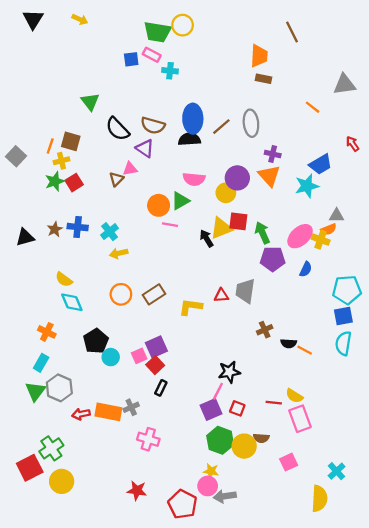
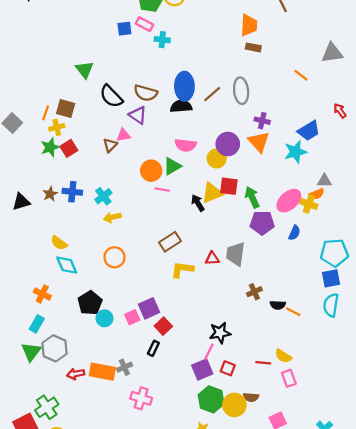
brown rectangle: (154, 294) -> (170, 242), moved
red square: (155, 365) -> (163, 326), moved
pink rectangle: (300, 419) -> (289, 378), size x0.7

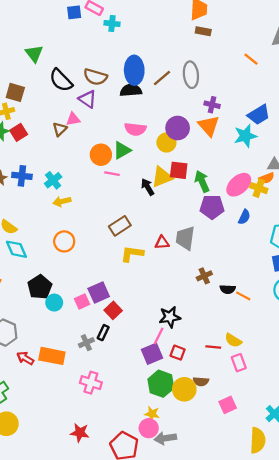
gray cross: (124, 367) -> (86, 343), moved
red arrow: (76, 374) -> (25, 358), turned 42

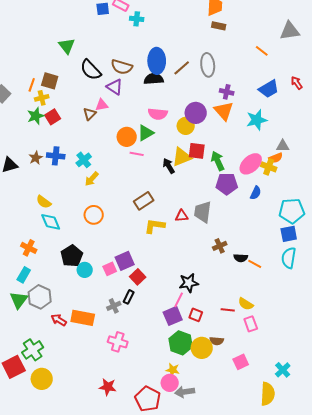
blue trapezoid: (259, 115) -> (269, 89), moved
yellow arrow: (62, 201) -> (92, 179), turned -35

